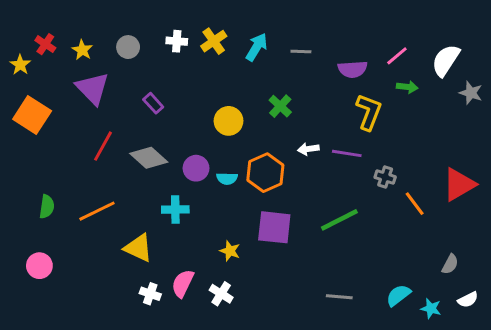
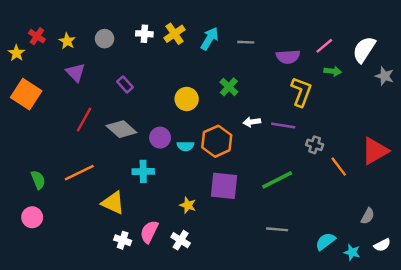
purple triangle: (93, 88) -> (76, 72), size x0.7
green semicircle: (47, 207) -> (38, 180), moved, turned -30
gray line: (339, 297) -> (277, 229), moved

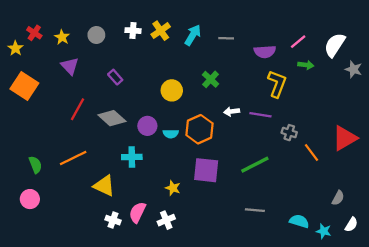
white cross: (181, 240) -> (166, 220), turned 35
cyan semicircle: (325, 241) -> (299, 221), turned 54
white semicircle: (382, 245) -> (351, 225), turned -32

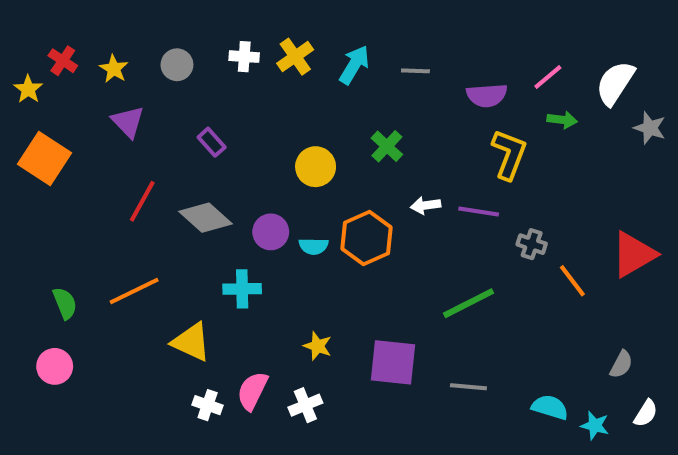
purple square: (206, 170) -> (393, 362), moved

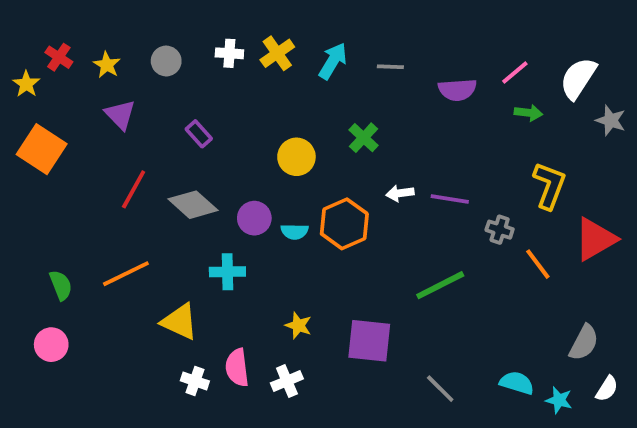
yellow L-shape: (509, 154) -> (549, 186), moved
gray semicircle: (621, 364) -> (584, 343), size x1.4
gray line: (468, 387) -> (440, 389), moved, turned 40
pink semicircle: (252, 391) -> (237, 368), turned -33

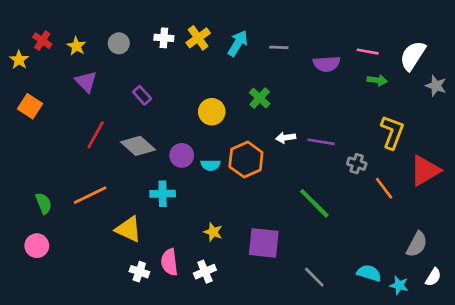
pink line: (515, 72) -> (368, 52), turned 50
orange square: (42, 149) -> (30, 106), size x0.7
green line: (440, 285) -> (314, 203), turned 72

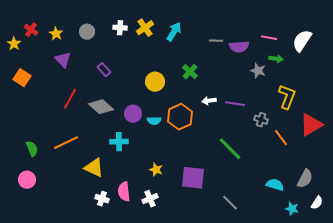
gray line: (279, 47) -> (216, 41), moved
gray star: (436, 86) -> (258, 71), moved
cyan semicircle: (369, 273) -> (275, 185), moved

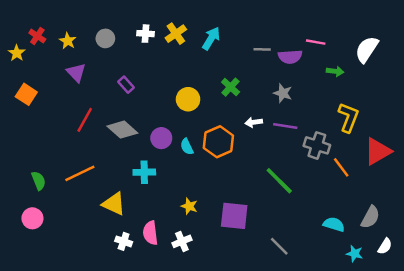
pink line: (269, 38) -> (316, 42), moved
gray star: (258, 71) -> (283, 93), moved
gray cross: (261, 120) -> (317, 145), size x1.5
cyan semicircle: (154, 121) -> (187, 147), turned 64

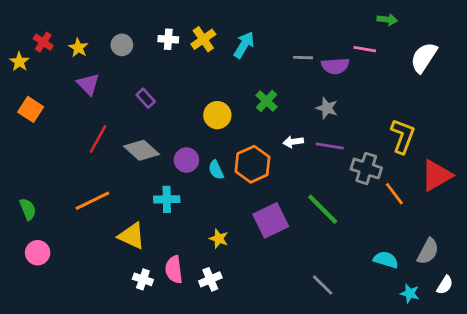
green arrow: (335, 71) -> (387, 20), moved
green semicircle: (39, 181) -> (28, 209), moved
purple square: (234, 216) -> (271, 220), moved, turned -32

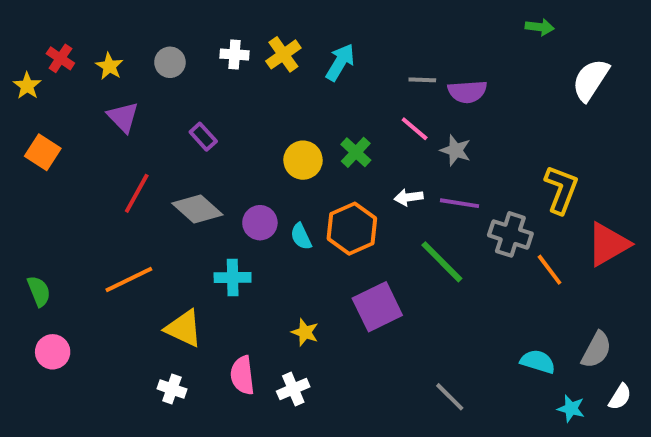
pink line: (365, 49) -> (415, 129), moved, turned 30
green cross: (266, 101) -> (356, 152), moved
green line: (323, 209) -> (442, 262), moved
white cross: (143, 279) -> (172, 389), moved

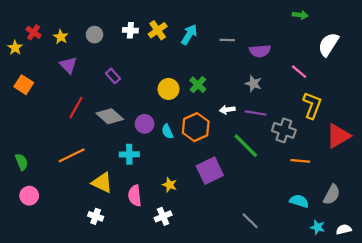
gray line: (422, 80) -> (227, 40), moved
pink line: (415, 129) -> (299, 72), moved
orange line: (549, 270) -> (300, 161), moved, turned -48
pink semicircle: (242, 375) -> (135, 196), moved
white semicircle: (620, 397) -> (344, 229), moved, turned -136

